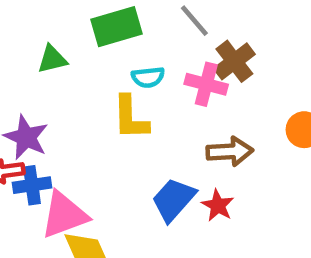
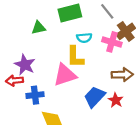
blue cross: (32, 185) -> (35, 95), moved
pink triangle: (64, 215) -> (65, 75), moved

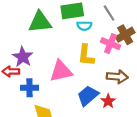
green triangle: (39, 28) -> (40, 22), size x1.6
cyan semicircle: (84, 38) -> (84, 26), moved
yellow L-shape: (75, 57) -> (86, 55), moved

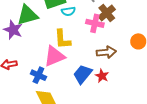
yellow L-shape: (86, 55) -> (62, 39), moved
purple star: (23, 57) -> (13, 30), moved
blue cross: (30, 88) -> (38, 75), moved, turned 35

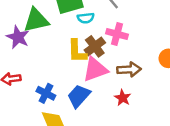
brown cross: (107, 13) -> (95, 46), moved
pink triangle: (54, 56) -> (95, 69), moved
blue trapezoid: (83, 74) -> (79, 96), moved

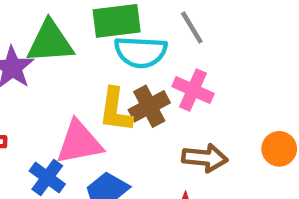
cyan semicircle: (86, 18) -> (141, 52), size x1.6
pink triangle: (95, 69) -> (79, 142), moved

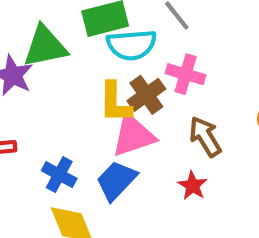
pink triangle: (79, 142) -> (133, 135), moved
brown arrow: (205, 158) -> (205, 137), turned -120

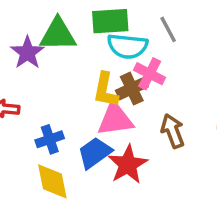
pink cross: (186, 74) -> (150, 74), moved
blue cross: (59, 175) -> (50, 139), turned 32
red star: (193, 186) -> (128, 164), moved, size x1.6

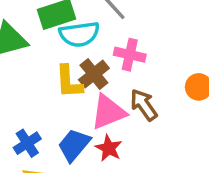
pink cross: (150, 74) -> (130, 55), moved
pink triangle: (115, 119) -> (108, 112), moved
red star: (128, 164) -> (109, 148), size x0.7

